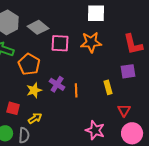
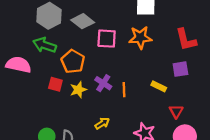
yellow rectangle: (108, 87) -> (159, 86), turned -48
red square: (13, 108) -> (55, 84), moved
yellow arrow: (35, 118) -> (102, 123), moved

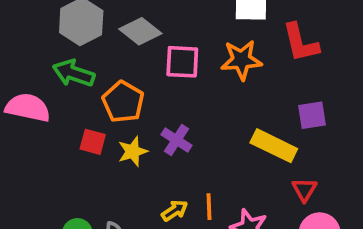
red L-shape: (186, 40) -> (301, 43), moved
yellow rectangle: (159, 86) -> (274, 146), size x1.6
orange line: (124, 90) -> (209, 207), moved

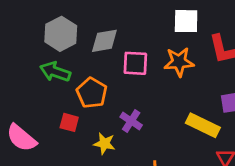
gray diamond: (140, 31) -> (104, 41), turned -48
pink semicircle: (28, 108) -> (21, 138), moved, turned -152
yellow star: (133, 151) -> (104, 144), moved, turned 30

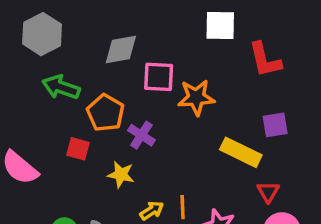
gray hexagon: (61, 34) -> (42, 34), moved
orange star: (179, 62) -> (196, 97), moved
purple cross: (131, 121) -> (141, 135), moved

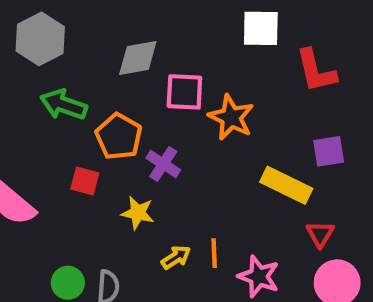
orange star: (196, 97) -> (231, 117), turned 30

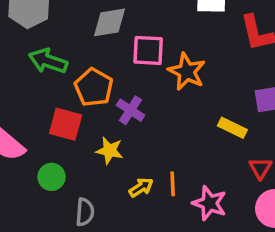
red square: (85, 181) -> (66, 124), size x1.4
yellow rectangle: (286, 185) -> (232, 128), size x0.7
green circle: (68, 283) -> (52, 177), moved

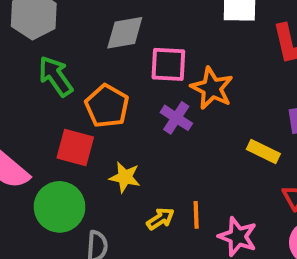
green arrow: (48, 61) -> (56, 76), turned 36
purple cross: (131, 110) -> (176, 118), moved
green circle: (52, 177) -> (60, 207), size x1.6

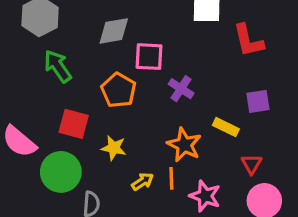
orange star: (212, 88) -> (184, 145), moved
orange pentagon: (107, 106) -> (119, 90), moved
purple cross: (176, 118) -> (181, 89), moved

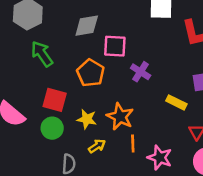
orange star: (184, 145) -> (120, 117), moved
green circle: (61, 172) -> (52, 128), moved, size x0.7
yellow arrow: (143, 182) -> (97, 146), moved

